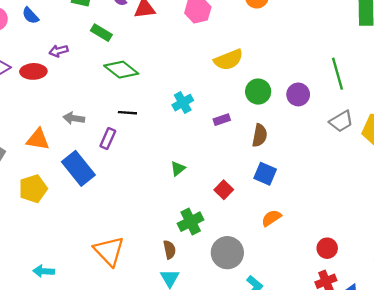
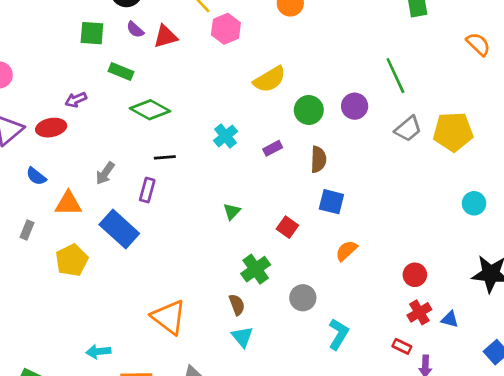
blue semicircle: (30, 16) -> (36, 176), moved
gray arrow: (74, 118) -> (105, 173), turned -54
gray circle: (227, 253) -> (303, 298), size x0.7

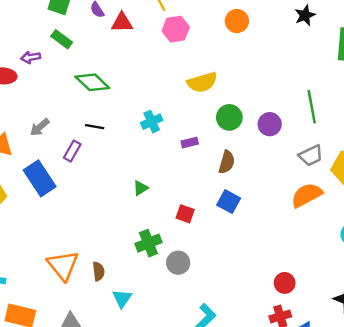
green rectangle: (121, 71) -> (62, 39), moved
red square: (287, 227) -> (185, 214), turned -30
orange semicircle: (346, 251) -> (307, 195), moved, size x1.5
gray circle: (303, 298) -> (178, 263), moved
brown semicircle: (237, 305) -> (99, 271), moved

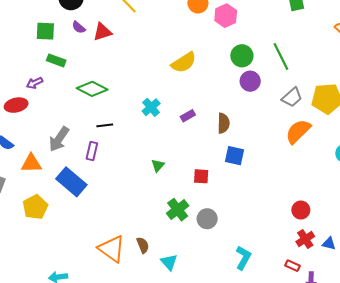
pink hexagon: (176, 29) -> (226, 16), moved
green circle: (229, 117) -> (242, 56), moved
gray arrow: (40, 127) -> (59, 139), size x1.4

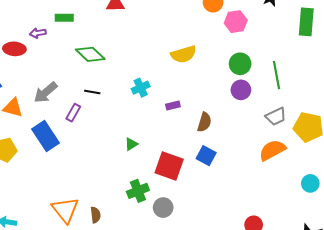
green rectangle: (56, 60) -> (64, 18), turned -36
red square: (201, 176) -> (169, 166), size x1.8

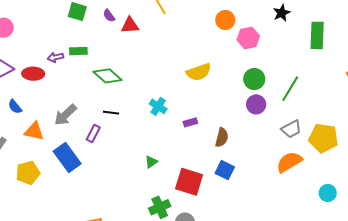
green rectangle: (64, 18) -> (78, 51), moved
green line: (277, 75) -> (290, 89), turned 44
cyan cross: (141, 88) -> (158, 106), turned -30

